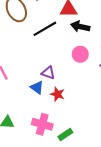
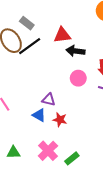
black line: (45, 29) -> (30, 46), moved
pink cross: (42, 124) -> (48, 151), turned 36

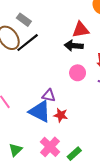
red triangle: (62, 35) -> (81, 30), moved
blue triangle: (39, 115) -> (40, 111), size x1.6
green triangle: (14, 152) -> (15, 150), turned -40

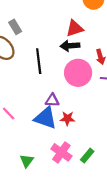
gray rectangle: (24, 20) -> (15, 27), turned 32
black line: (28, 43) -> (39, 61), moved, turned -50
pink circle: (78, 73) -> (78, 73), size x1.6

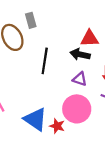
pink circle: (78, 73) -> (77, 109), moved
purple triangle: (52, 100) -> (80, 79), moved

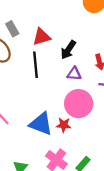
red triangle: (89, 39) -> (42, 37), moved
black arrow: (80, 54) -> (68, 50), turned -54

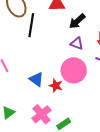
black line: (36, 65) -> (31, 25), moved
blue triangle: (41, 124) -> (36, 79), size x0.7

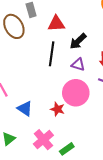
black line: (31, 25) -> (52, 54), moved
blue triangle: (36, 79) -> (25, 109), moved

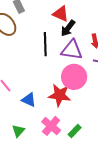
red triangle: (56, 24) -> (61, 14), moved, turned 36
purple triangle: (78, 65) -> (72, 50), size x1.6
red star: (58, 109) -> (60, 95), size x1.6

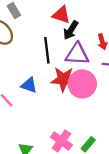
red star: (60, 95) -> (63, 79), moved
blue triangle: (29, 100) -> (29, 85), moved

